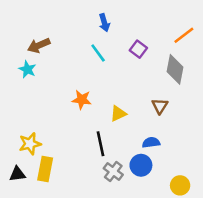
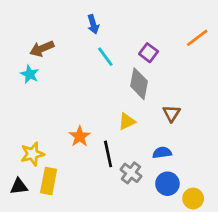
blue arrow: (104, 23) -> (93, 24), moved
gray diamond: (175, 69) -> (139, 84), moved
orange star: (82, 100) -> (80, 136), moved, turned 30
blue circle: (141, 165) -> (167, 184), moved
gray cross: (113, 172) -> (131, 173), moved

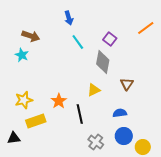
brown arrow: (42, 49) -> (31, 36), turned -138
yellow star: (32, 154) -> (24, 100), moved
gray cross: (131, 173) -> (96, 142), moved
yellow rectangle: (49, 181) -> (36, 121), moved, turned 60

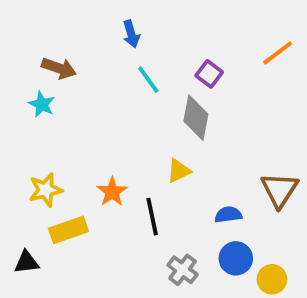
brown triangle: (127, 84) -> (280, 190), moved, size x1.5

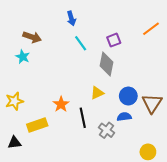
purple square: (209, 74) -> (114, 40), turned 32
yellow star: (46, 190) -> (14, 101), moved
blue circle: (236, 258) -> (128, 96), moved
gray cross: (183, 270) -> (107, 130), moved

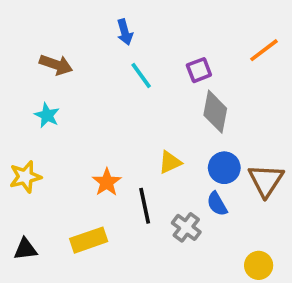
cyan star: (23, 57) -> (47, 115), moved
gray diamond: (107, 64) -> (215, 112), moved
blue semicircle: (124, 117) -> (217, 204), turned -112
yellow rectangle: (37, 125) -> (89, 240), moved

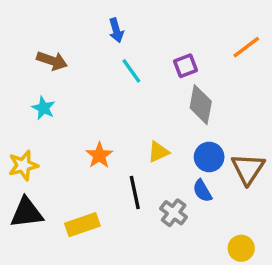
orange star: (107, 182) -> (99, 155), moved
black triangle: (25, 249) -> (27, 213), moved, size x1.5

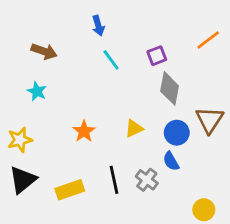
brown triangle: (248, 169) -> (210, 120), moved
black line: (135, 192) -> (114, 180), moved
black triangle: (27, 213) -> (23, 180), turned -32

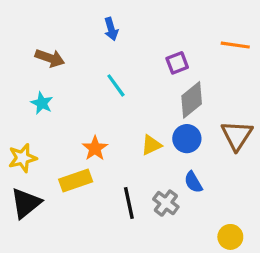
orange line: (208, 40) -> (235, 45), turned 45
cyan line: (111, 60) -> (116, 85), moved
gray diamond: (170, 88) -> (192, 100), turned 40
blue circle: (177, 133) -> (187, 139), moved
yellow rectangle: (70, 190) -> (76, 180), moved

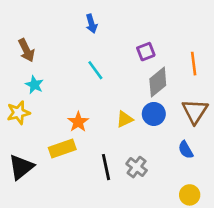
orange line: (235, 45) -> (194, 64), moved, turned 75
brown arrow: (50, 58) -> (26, 50), moved, turned 45
yellow star: (22, 158) -> (18, 113), moved
blue semicircle: (193, 182) -> (186, 150), moved

